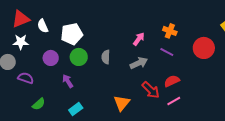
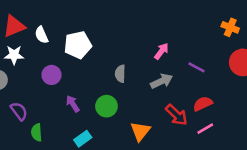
orange cross: (170, 31) -> (230, 27), moved
green circle: (79, 57) -> (106, 106), moved
purple semicircle: (26, 78) -> (19, 111), moved, turned 35
green semicircle: (39, 104) -> (37, 132), turned 128

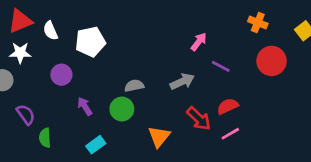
pink arrow: (161, 51) -> (199, 42), moved
gray semicircle: (120, 74) -> (134, 86), moved, turned 77

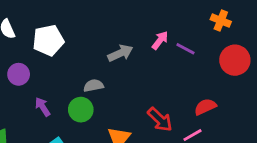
purple line: (221, 66) -> (185, 49), moved
gray arrow: (182, 82) -> (120, 53), moved
red semicircle: (228, 106) -> (205, 107), moved

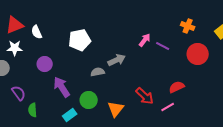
white pentagon: (48, 40) -> (80, 40), moved
gray arrow: (120, 53) -> (117, 60), moved
purple arrow: (43, 107) -> (62, 87), size x1.5
green circle: (81, 110) -> (89, 100), moved

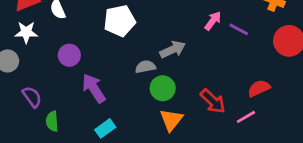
green circle: (89, 100) -> (163, 88), moved

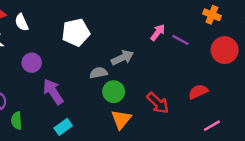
pink line: (246, 117) -> (212, 126), moved

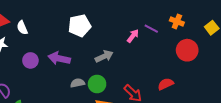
white pentagon: (76, 32) -> (80, 26), moved
purple line: (180, 40) -> (151, 29), moved
gray semicircle: (98, 73) -> (78, 83), moved
purple arrow: (53, 92) -> (59, 58), moved, turned -45

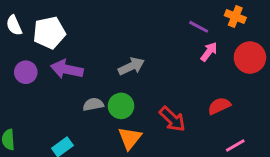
white pentagon: (80, 26) -> (49, 33), moved
pink arrow: (133, 36) -> (209, 52), moved

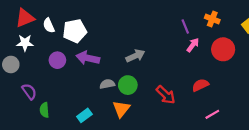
purple line: (199, 27) -> (185, 27), turned 40
orange triangle: (130, 138) -> (121, 109), moved

